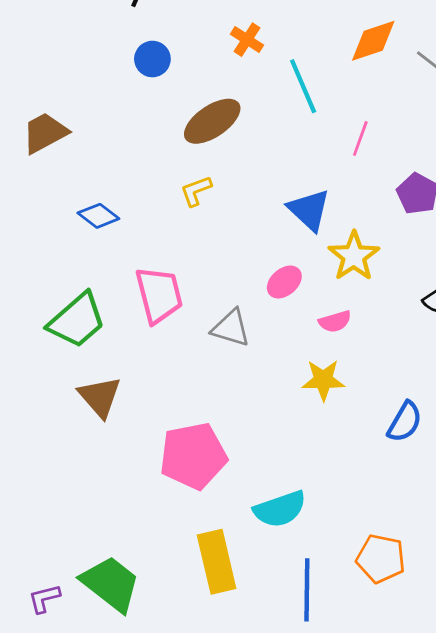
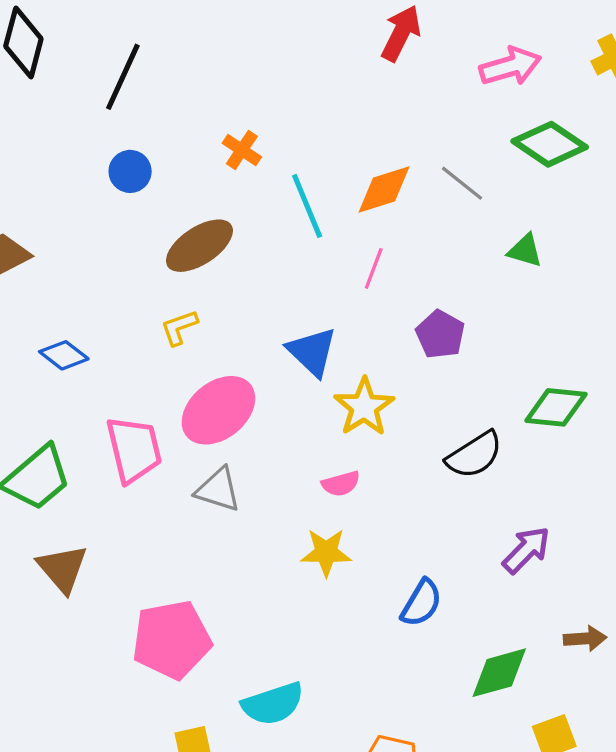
orange diamond: (373, 41) -> (384, 190), moved
pink ellipse: (284, 282) -> (218, 410), moved, size x1.8

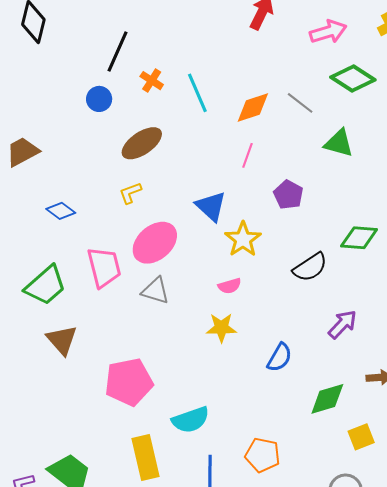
black line: (123, 77) -> (118, 51), moved
orange cross: (242, 150) -> (152, 81), moved
cyan line: (307, 206) -> (197, 93), moved
green triangle: (525, 251) -> (339, 143), size x1.4

